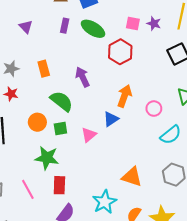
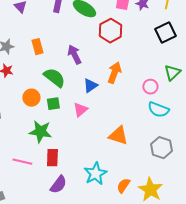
pink circle: (154, 109) -> (150, 87), moved
blue triangle: (111, 119) -> (90, 86), moved
cyan semicircle: (171, 135) -> (158, 110), turned 60
orange triangle: (132, 177) -> (118, 136), moved
pink line: (28, 189) -> (22, 162), turned -48

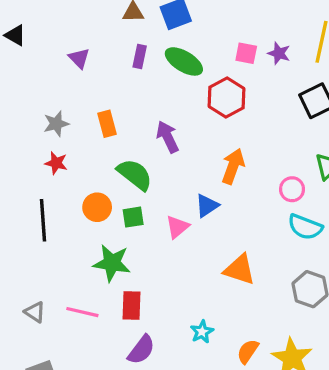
blue triangle: (90, 86) -> (207, 206), moved
cyan star: (95, 174) -> (202, 332), size x0.6

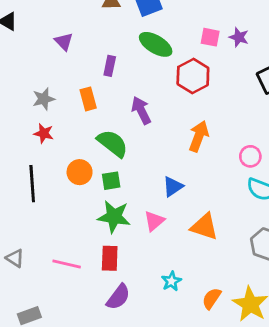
purple rectangle: (140, 57) -> (110, 66), moved
blue triangle: (207, 206) -> (173, 186), moved
pink triangle: (177, 227) -> (154, 221), moved
green star: (112, 263) -> (114, 217), moved
gray triangle: (35, 312) -> (15, 258), moved

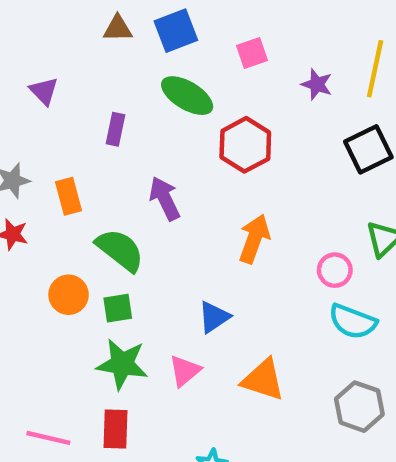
pink square: (210, 37) -> (252, 53), moved, turned -30
orange rectangle: (88, 99) -> (69, 196), moved

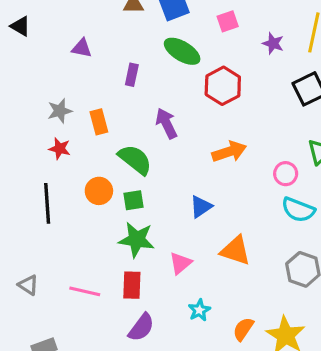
purple triangle: (44, 91) -> (82, 48), turned -35
orange arrow: (254, 239) -> (229, 152), turned 52
pink triangle: (185, 371) -> (181, 263), moved

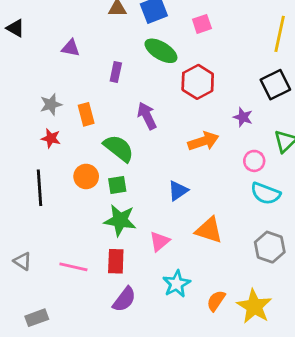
purple star: (273, 43) -> (243, 117), moved
cyan star: (199, 310) -> (177, 284), size x1.4

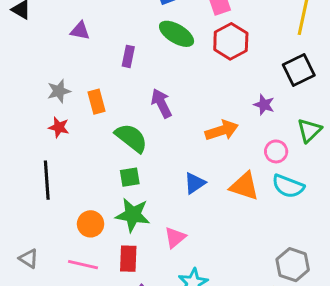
red hexagon: (198, 82) -> (231, 41), moved
orange circle: (86, 176) -> (91, 224), moved
orange triangle: (209, 230) -> (244, 186), moved
gray hexagon: (270, 247) -> (293, 265), moved

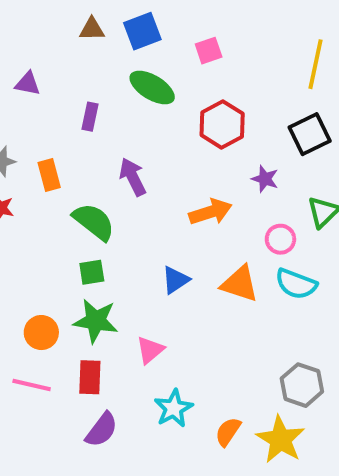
red hexagon: (231, 41) -> (222, 124), moved

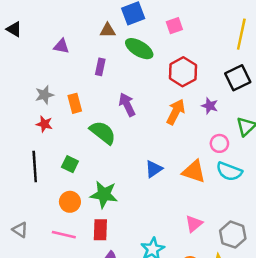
brown triangle: (92, 29) -> (108, 30), moved
orange arrow: (210, 212) -> (176, 112), moved, turned -45
green square: (92, 272) -> (70, 164), moved, turned 35
pink triangle: (150, 350) -> (194, 224), moved

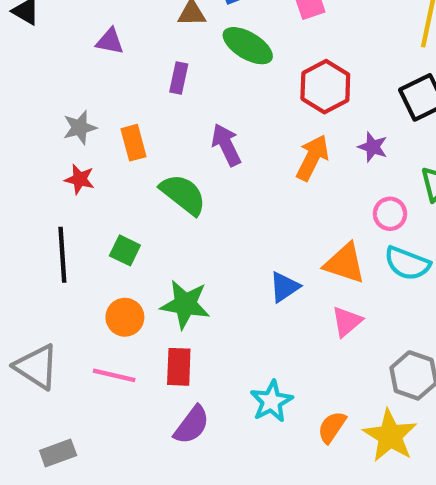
blue triangle: (154, 169) -> (284, 287), moved
pink triangle: (194, 224) -> (347, 322), moved
gray triangle: (20, 230) -> (37, 367), size x1.6

